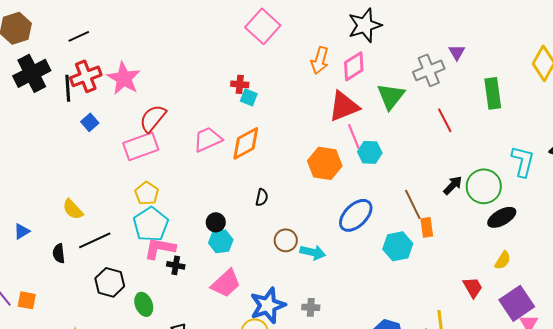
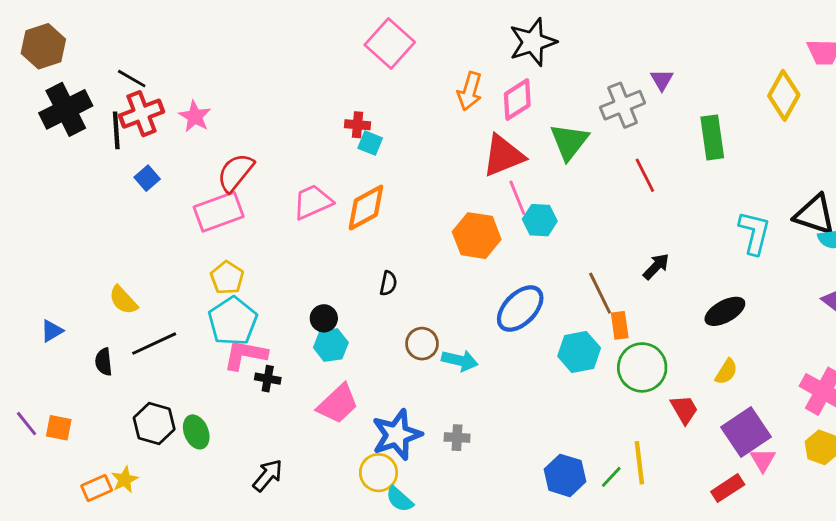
black line: (79, 36) -> (132, 79), moved, turned 55
pink star: (124, 78) -> (195, 116), size x0.7
green circle: (484, 186) -> (642, 367), moved
black hexagon: (110, 282) -> (154, 424), moved
green ellipse: (144, 304) -> (196, 432), moved

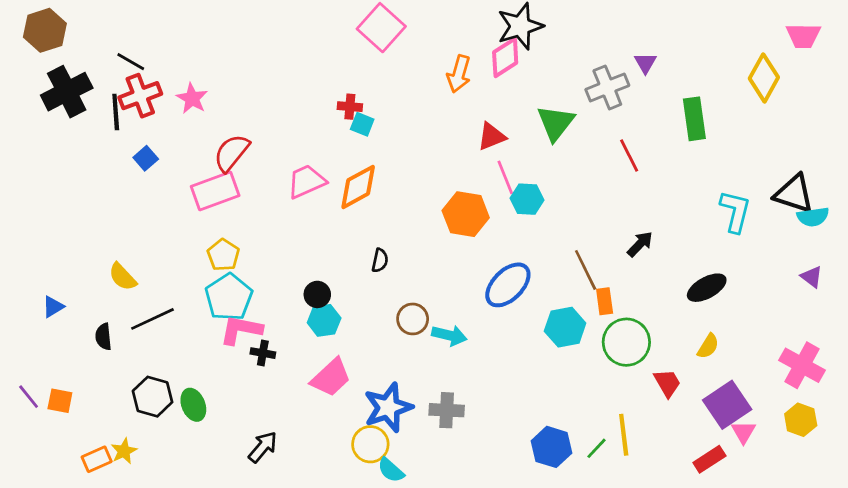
pink diamond: (517, 100) -> (505, 58), moved
red triangle: (503, 156) -> (492, 137), size x0.7
gray cross: (457, 438) -> (447, 410), size x1.4

